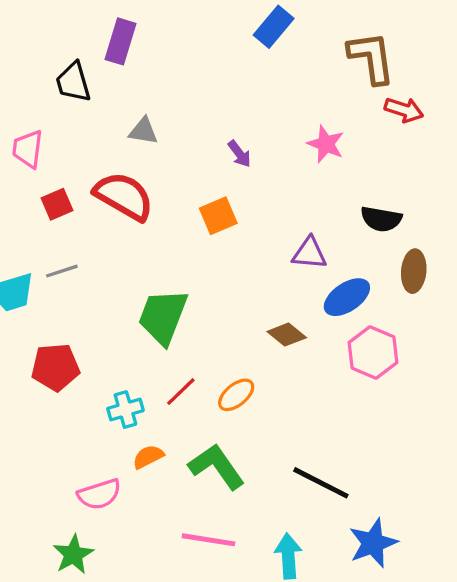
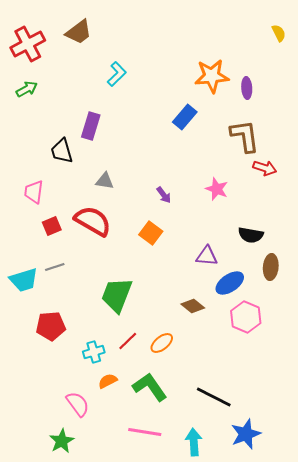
orange square: (218, 216) -> (151, 233), turned -30
pink semicircle: (99, 494) -> (78, 404), turned -108

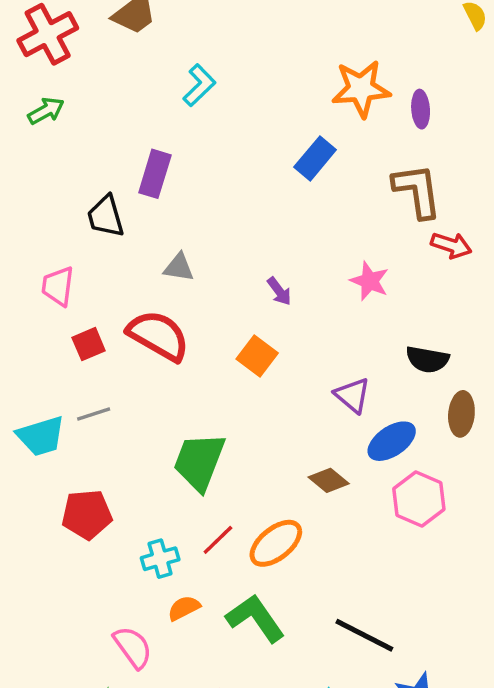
purple triangle: (207, 256) -> (352, 395), turned 35
orange ellipse: (162, 343) -> (276, 543), size x1.4

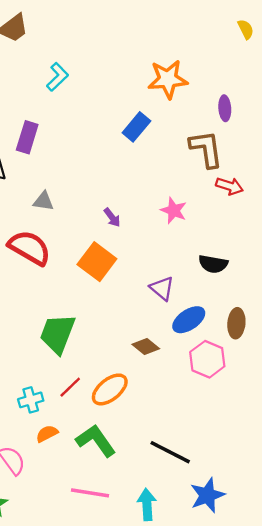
purple ellipse: (421, 109) -> (225, 108), moved
orange square: (257, 356) -> (97, 262), size x1.4
brown ellipse: (461, 414) -> (236, 323), moved

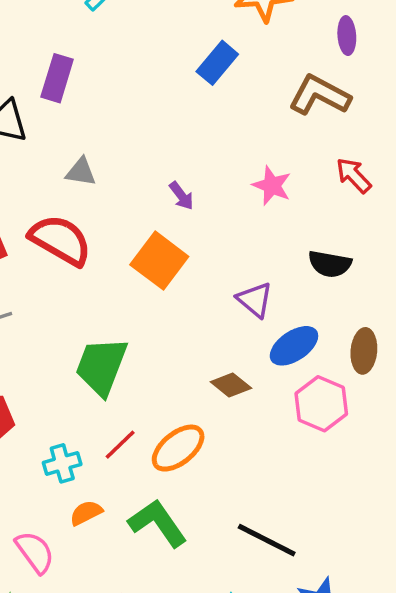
brown L-shape: (206, 149) -> (320, 95), turned -54
red arrow: (229, 186) -> (354, 175), moved, turned -152

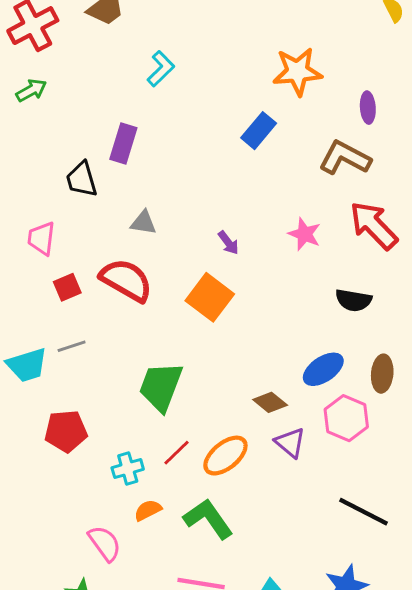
red arrow: (354, 175) -> (374, 225), size x1.6
purple triangle: (255, 300) -> (290, 443), moved
black line: (267, 540) -> (364, 512), moved

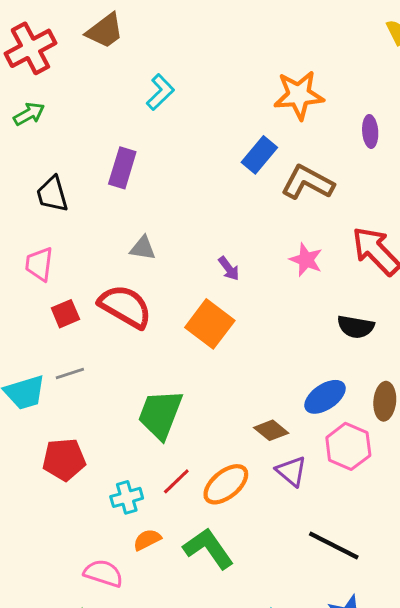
brown L-shape: (345, 158) -> (307, 182), moved
black trapezoid: (82, 179) -> (52, 194), moved
black line: (364, 512) -> (334, 546), moved
pink semicircle: (105, 543) -> (103, 573), turned -36

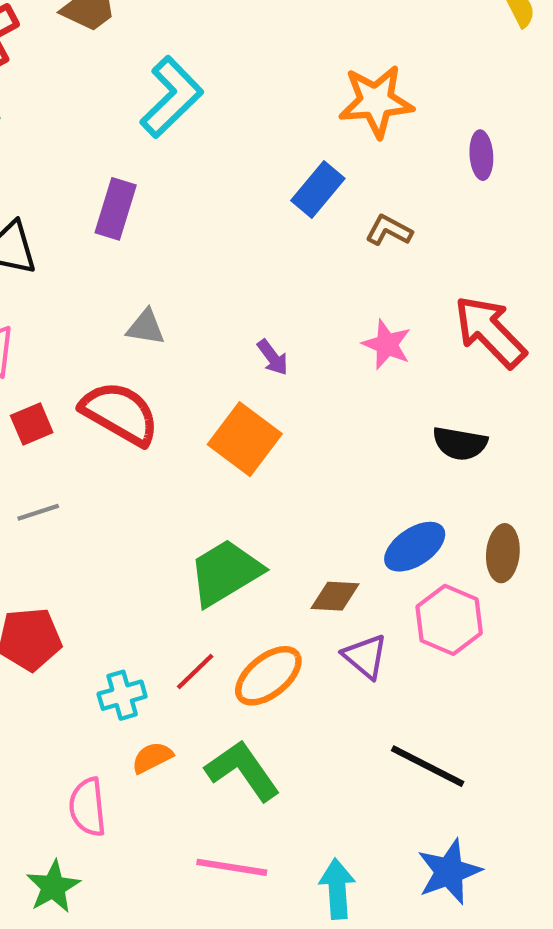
cyan L-shape: (160, 92) -> (172, 97), size x1.5
brown L-shape: (307, 182) -> (389, 230), size x0.6
green trapezoid: (160, 414) -> (225, 573), moved, turned 38
brown diamond: (271, 430) -> (335, 596), turned -36
pink semicircle: (103, 573) -> (88, 807), turned -114

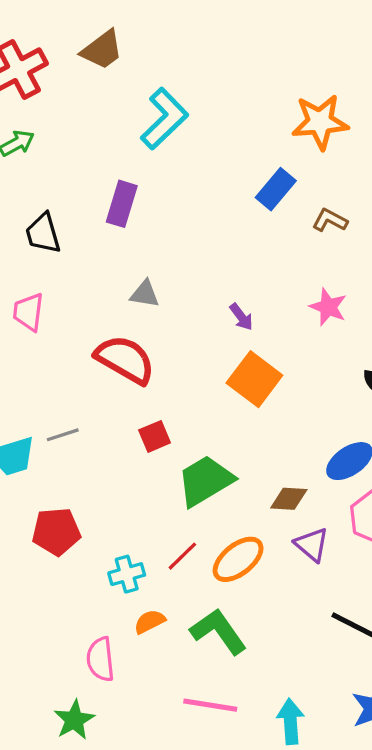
red square: (32, 424) -> (155, 436), moved
orange square: (245, 439) -> (254, 379), moved

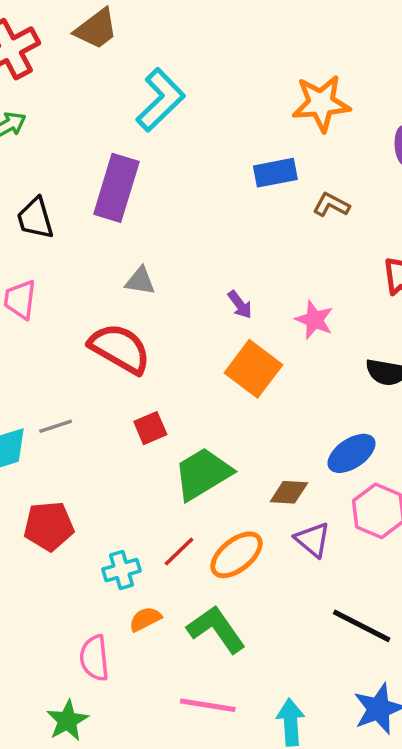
blue rectangle: (276, 189) -> (275, 173), turned 39
purple rectangle: (122, 204) -> (116, 188), size x1.4
pink star: (328, 307) -> (314, 320), moved

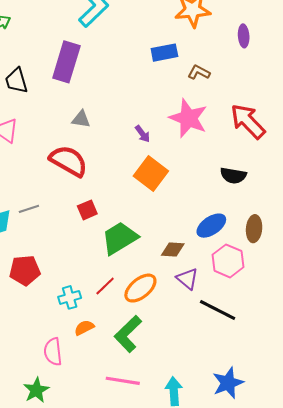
pink star: (314, 320) -> (188, 118), moved, size x1.6
black line: (362, 626) -> (218, 310), moved
green L-shape: (216, 629) -> (128, 334), turned -99

